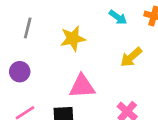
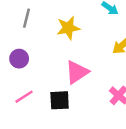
pink triangle: (82, 86) -> (77, 72), turned -30

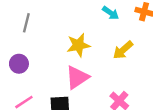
yellow star: (68, 28) -> (78, 45), moved

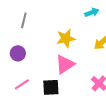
cyan arrow: (111, 13) -> (92, 12), turned -56

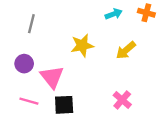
pink triangle: (65, 64) -> (52, 77), moved, turned -35
pink line: (22, 84) -> (29, 101), turned 49

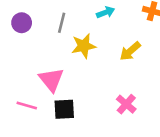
cyan arrow: (114, 14) -> (106, 12), moved
gray line: (31, 24) -> (62, 23), moved
purple circle: (24, 64) -> (22, 23), moved

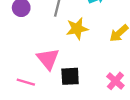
black square: (64, 109) -> (70, 76), moved

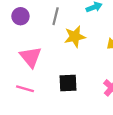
pink triangle: (48, 59) -> (31, 57), moved

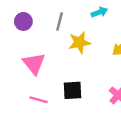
pink line: (25, 89) -> (39, 100), moved

